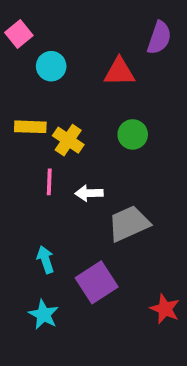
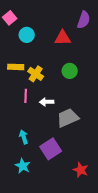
red star: (165, 309) -> (81, 170), moved

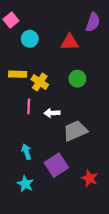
red star: (81, 170) -> (90, 178), moved

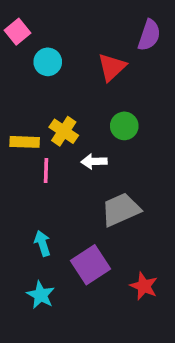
red triangle: (70, 42) -> (112, 67), turned -42
yellow rectangle: (18, 74) -> (25, 142), moved
white arrow: (52, 113) -> (94, 162), moved

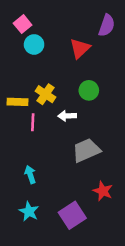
pink square: (17, 32) -> (23, 24), moved
purple square: (90, 265) -> (72, 215), moved
red star: (144, 286) -> (103, 191), moved

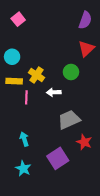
cyan circle: (34, 44) -> (12, 57), moved
red triangle: (80, 48) -> (86, 49), moved
red star: (103, 191) -> (84, 142), moved
purple square: (72, 215) -> (58, 158), moved

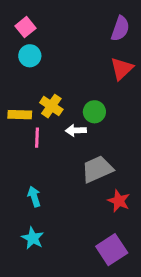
cyan circle: (12, 57) -> (30, 56), moved
green circle: (71, 72) -> (94, 112), moved
purple square: (58, 158) -> (112, 250), moved

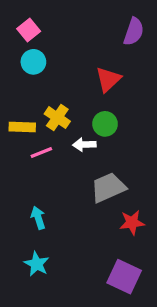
red triangle: (122, 69) -> (108, 79), moved
pink line: (37, 138) -> (41, 153), turned 66
red star: (119, 201) -> (132, 223), turned -30
purple square: (112, 250) -> (124, 277), turned -32

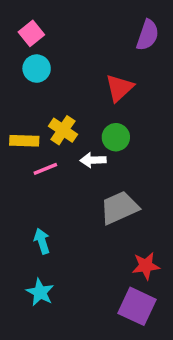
red star: (132, 223) -> (146, 266), moved

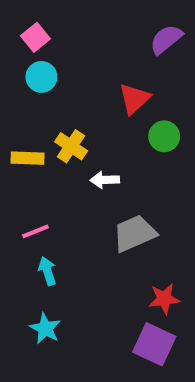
purple semicircle: (148, 35) -> (166, 39), turned -148
green circle: (116, 137) -> (164, 136), moved
pink line: (45, 169) -> (35, 231), moved

